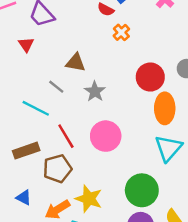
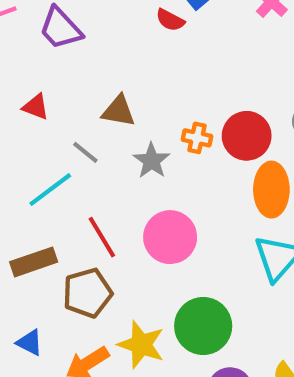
orange cross: (121, 32) -> (197, 138), moved, turned -35
red triangle: (26, 44) -> (36, 107), moved, turned -35
cyan line: (36, 108) -> (50, 190), turned -64
green circle: (142, 190) -> (203, 326), moved

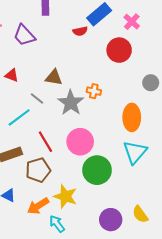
red semicircle: (170, 20) -> (80, 31), turned -40
red circle: (247, 136) -> (119, 50), moved
gray star: (152, 161) -> (71, 103), size x1.4
green circle: (203, 326) -> (97, 170), moved

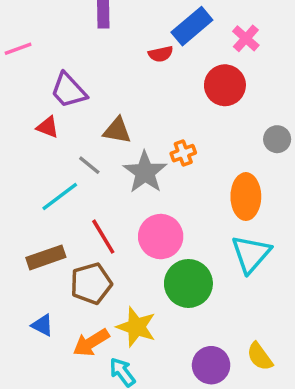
purple trapezoid: (24, 35) -> (68, 90), moved
orange cross: (94, 91) -> (183, 153), turned -32

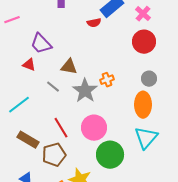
red circle: (225, 85) -> (144, 42), moved
gray circle: (277, 139) -> (149, 79), moved
cyan line: (60, 197) -> (19, 105), moved
brown rectangle: (46, 257) -> (28, 140), turned 50

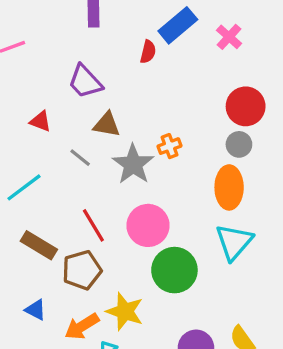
red semicircle: (94, 23) -> (148, 52), turned -64
red circle: (144, 42) -> (246, 106), moved
purple trapezoid: (41, 44) -> (85, 82), moved

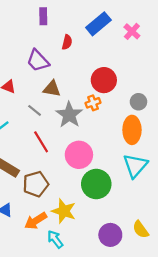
red semicircle: (148, 52) -> (67, 42), moved
red circle: (246, 106) -> (104, 80), moved
red line: (93, 225) -> (41, 142), moved

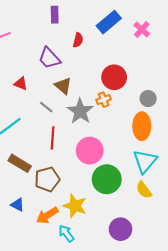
brown triangle: (52, 89) -> (63, 86), turned 30
red line: (41, 142) -> (53, 138), turned 35
yellow semicircle: (141, 229) -> (144, 190), moved

